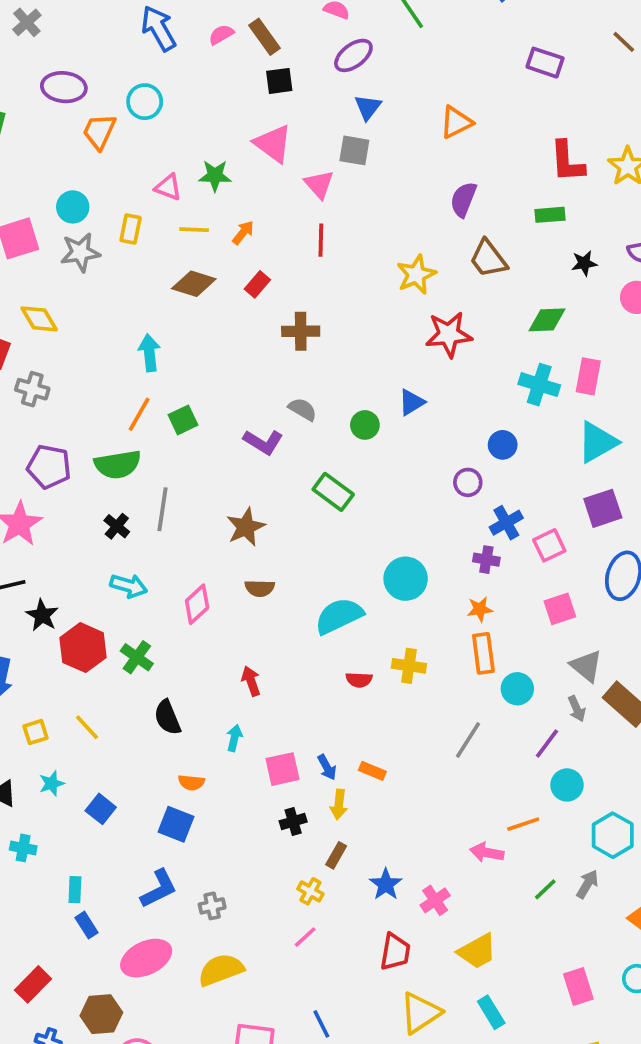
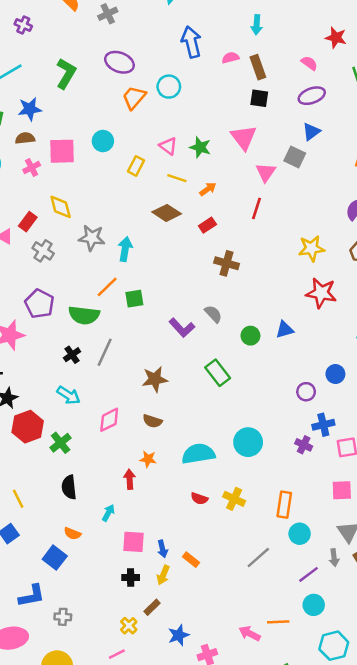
gray star: (80, 252) -> (92, 238), moved
orange star: (480, 609) -> (148, 459), moved
yellow line: (87, 727) -> (18, 499), moved

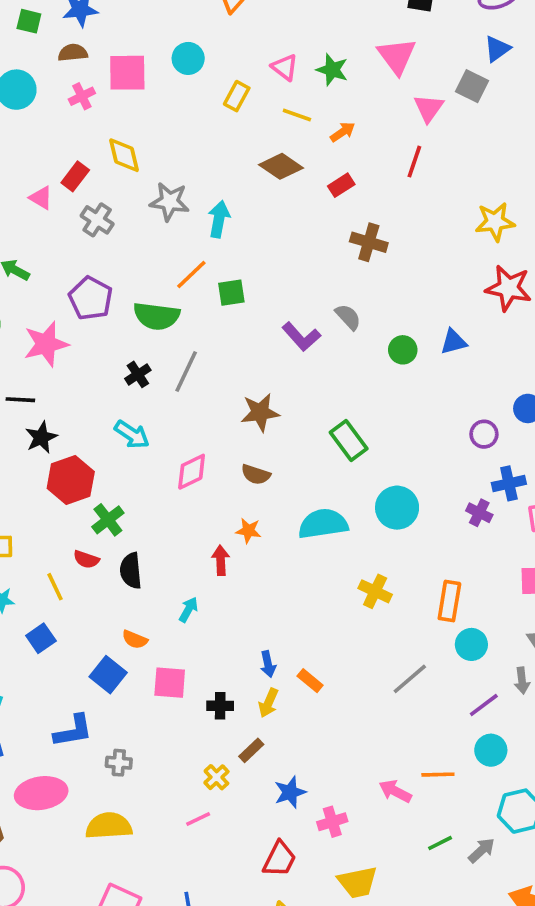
green rectangle: (218, 373) -> (349, 440), moved
green cross: (61, 443) -> (108, 520), moved
red semicircle: (199, 499) -> (86, 559), moved
pink square: (134, 542) -> (170, 683), moved

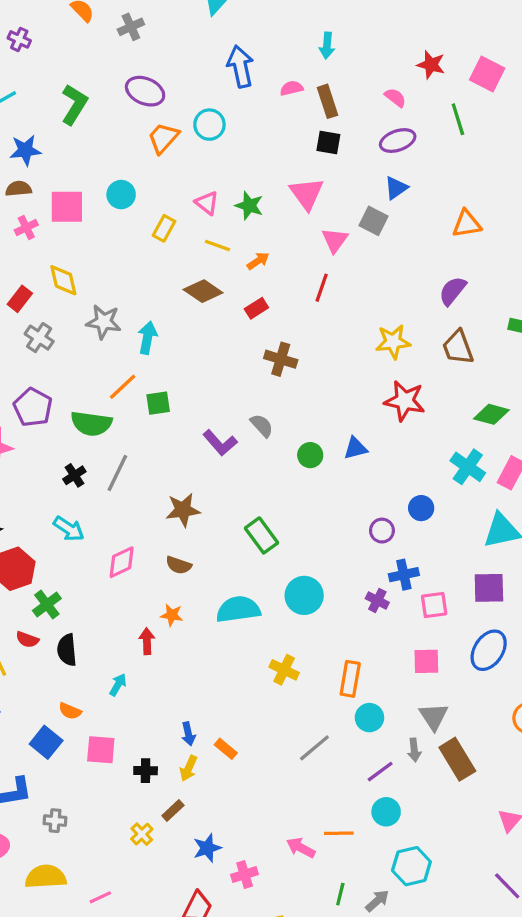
pink line: (198, 819) -> (100, 897), moved
green line: (440, 843) -> (340, 894), turned -50

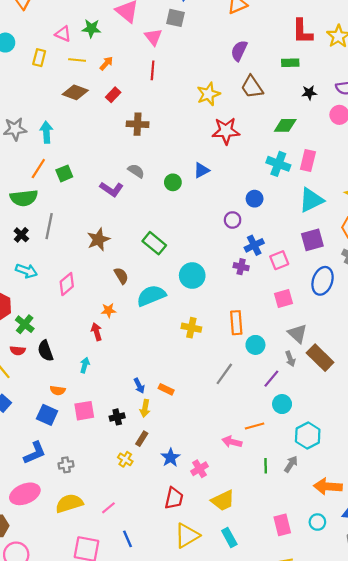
brown semicircle: (179, 565) -> (121, 276), moved, turned -126

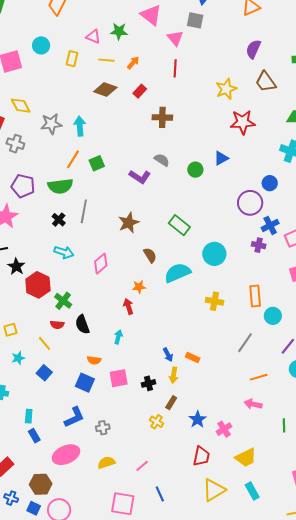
purple circle: (233, 220) -> (250, 203), size x1.6
orange line: (255, 426) -> (259, 377), moved
yellow semicircle: (69, 503) -> (106, 463), size x0.7

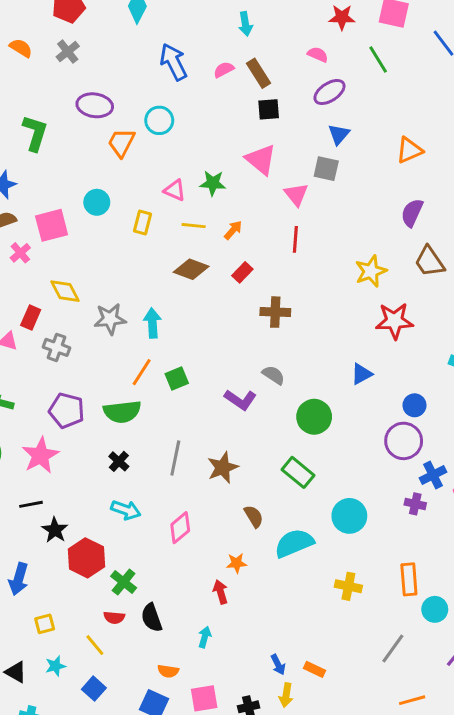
green circle: (195, 170) -> (314, 417), moved, size x1.5
blue circle: (270, 183) -> (415, 405), moved
gray line: (84, 211) -> (175, 458), moved

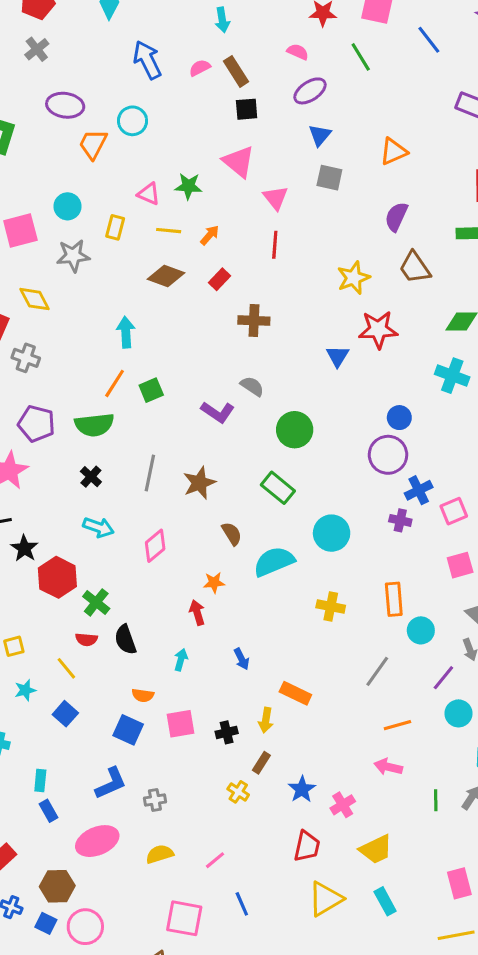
gray square: (326, 169) -> (329, 178), moved
gray star: (110, 319) -> (73, 256), moved
blue triangle: (362, 374) -> (338, 356), moved, turned -30
blue arrow: (278, 665) -> (242, 659), moved
orange rectangle: (314, 669) -> (295, 693), size x1.4

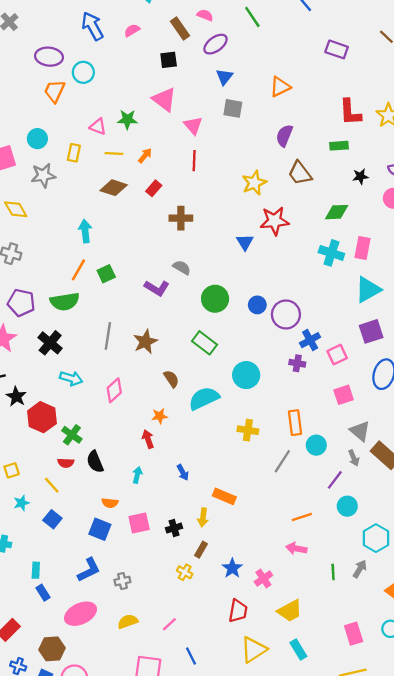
brown rectangle: (236, 71) -> (180, 29), moved
purple ellipse: (65, 105) -> (49, 57), moved
blue circle: (399, 418) -> (257, 305), moved
black cross: (91, 477) -> (50, 343), moved, size x1.5
gray line: (377, 671) -> (282, 461), moved

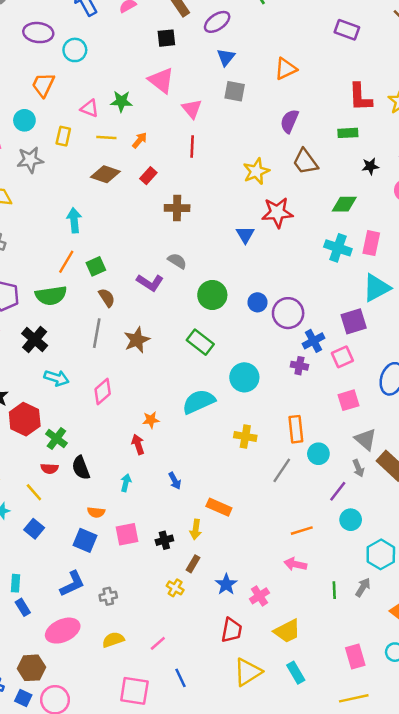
orange trapezoid: (55, 91) -> (43, 85), moved
purple square: (371, 331) -> (354, 321), moved
brown semicircle: (171, 379) -> (107, 298), moved

